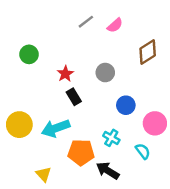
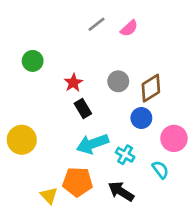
brown diamond: (148, 52) -> (151, 88), moved
cyan arrow: (56, 128) -> (92, 144), moved
orange pentagon: (81, 152) -> (77, 182), moved

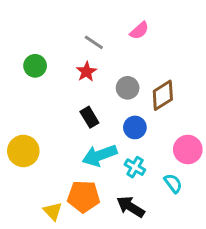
gray line: (97, 24) -> (94, 42), moved, turned 72
red star: (73, 83) -> (86, 72), moved
blue circle: (141, 118) -> (135, 127), moved

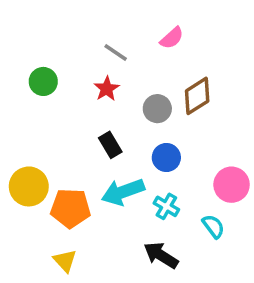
brown diamond: (163, 95) -> (197, 96), moved
orange pentagon: (84, 197) -> (70, 208), moved

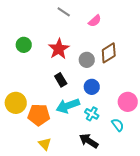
gray line: (116, 53) -> (64, 12), moved
red star: (107, 89) -> (59, 49), size x1.5
yellow triangle: (65, 261) -> (45, 144), moved

